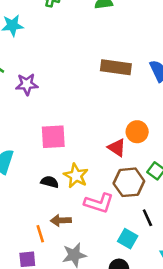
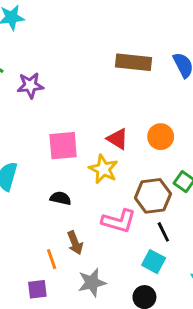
red triangle: (117, 148) -> (118, 139), moved
yellow star: (76, 176) -> (103, 169), moved
black line: (147, 218) -> (163, 232), moved
brown arrow: (61, 220) -> (75, 243), turned -108

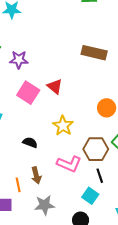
red triangle: (118, 139) -> (55, 86), moved
pink square: (63, 146) -> (28, 93), moved, turned 30

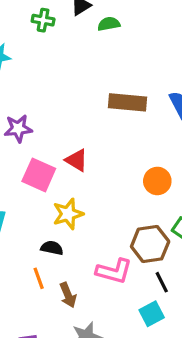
yellow star: (63, 126) -> (68, 214), moved, turned 30
orange line: (18, 185) -> (39, 278), moved
cyan square: (90, 196) -> (152, 314), turned 35

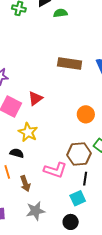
red triangle: (77, 160) -> (35, 98), turned 49
yellow star: (68, 214) -> (28, 132), turned -30
black line: (162, 282) -> (85, 179), turned 32

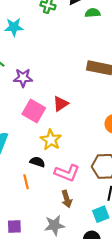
pink L-shape: (55, 170) -> (67, 173), moved
brown arrow: (25, 184) -> (67, 199), moved

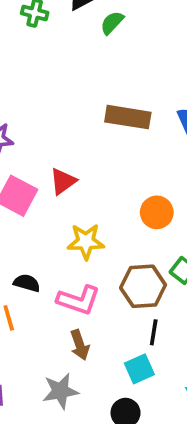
green semicircle: (93, 13) -> (112, 23), turned -40
yellow star: (51, 140) -> (86, 242), moved, turned -30

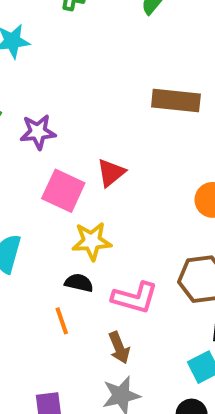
yellow star: (86, 242) -> (92, 241), moved
brown arrow: (80, 345) -> (119, 348), moved

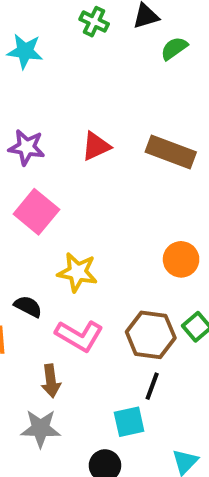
red triangle: (111, 173) -> (96, 146), moved
yellow star: (92, 241) -> (77, 272), moved

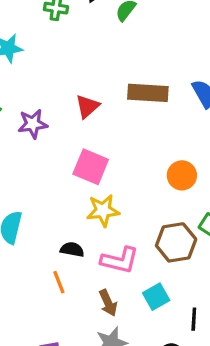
pink square: (36, 212) -> (91, 167), moved
black line: (152, 386) -> (194, 319), moved
cyan square: (129, 422) -> (156, 297), moved

